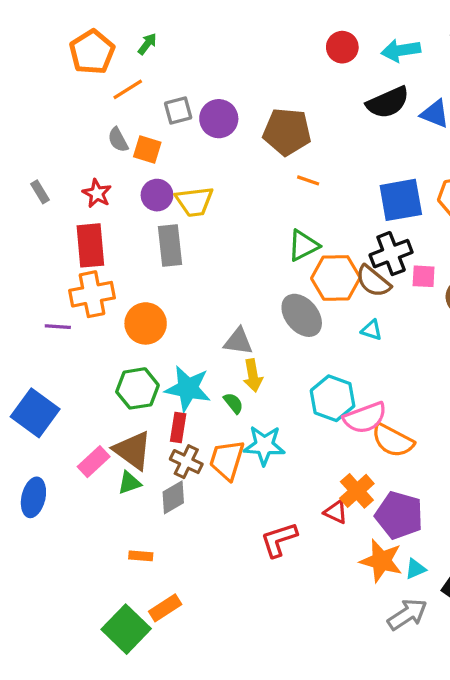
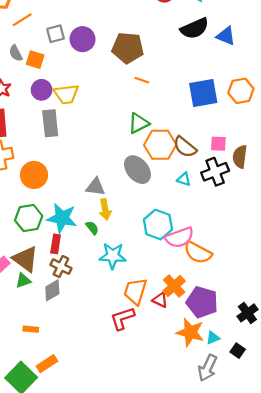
black cross: (391, 254) -> (215, 172), moved
orange trapezoid: (227, 460) -> (135, 291), moved
gray arrow: (407, 614) -> (208, 368), turned 148

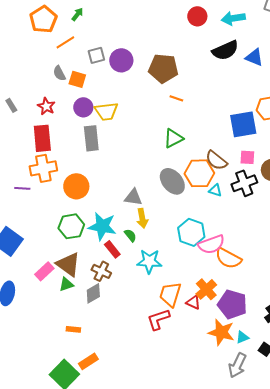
blue square: (203, 93) -> (243, 124), moved
orange hexagon: (160, 145) -> (199, 173), moved
red rectangle: (56, 244) -> (112, 249), moved, turned -48

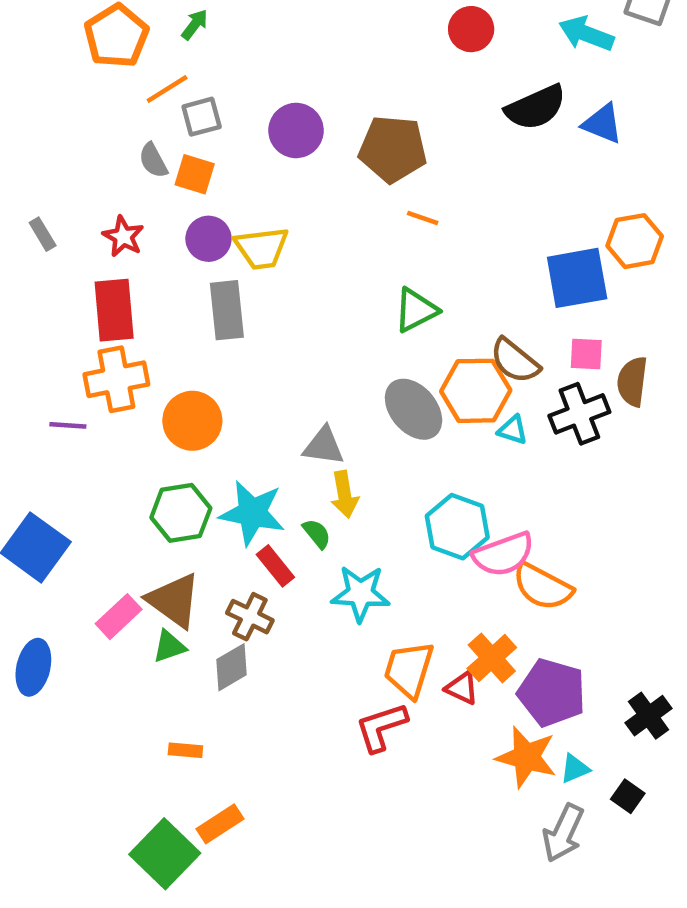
cyan arrow: (233, 18) -> (586, 34), moved, turned 30
gray square: (96, 55) -> (202, 117), moved

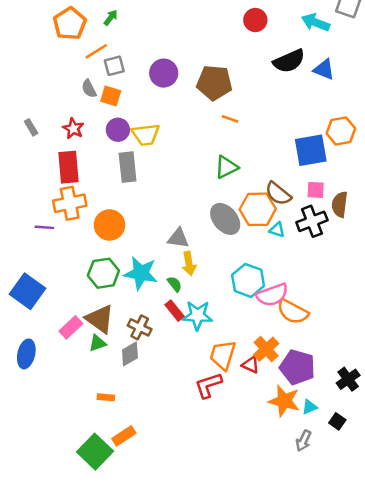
red rectangle: (275, 566) -> (175, 311), moved
gray arrow: (563, 833) -> (304, 441), size x0.7

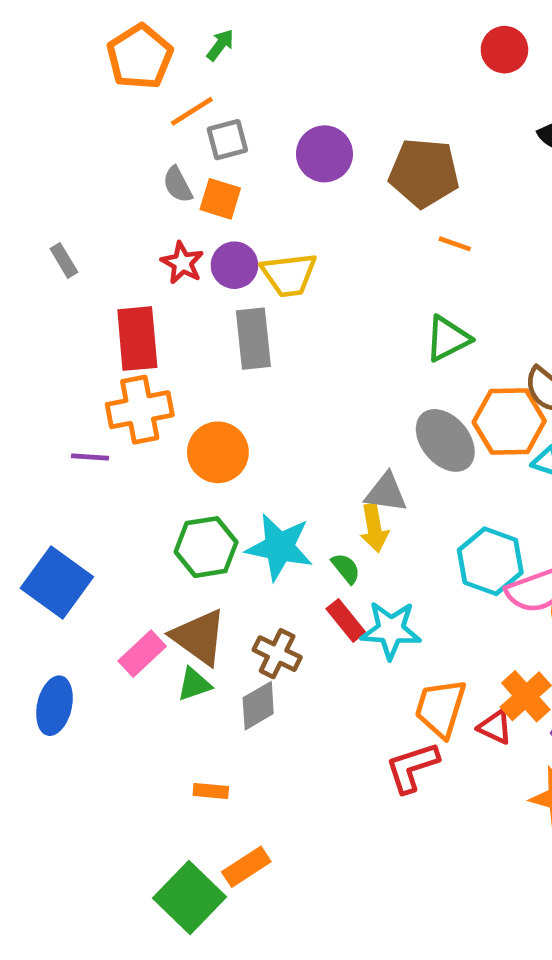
red star: (73, 129) -> (182, 263), moved
gray triangle: (178, 238) -> (386, 493), moved

